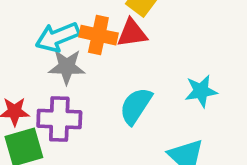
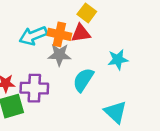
gray star: (67, 67) -> (59, 55), moved
cyan star: (201, 91) -> (118, 60), moved

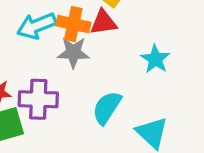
cyan star: (118, 60) -> (155, 59), turned -30
cyan semicircle: (83, 80) -> (107, 108), moved

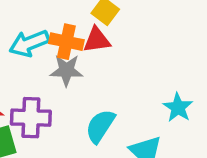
cyan star: (155, 59) -> (178, 107), moved

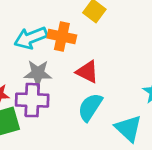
red triangle: (97, 40) -> (87, 72), moved, turned 35
gray star: (66, 70) -> (38, 73), moved

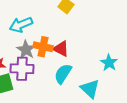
orange cross: (62, 36) -> (43, 47), moved
gray star: (38, 73) -> (26, 50), turned 30

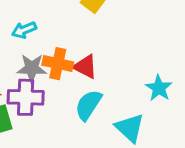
cyan arrow: (21, 25) -> (24, 30), size x0.7
gray star: (26, 50) -> (32, 68), turned -30

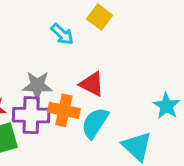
cyan arrow: (24, 30) -> (62, 34), moved, turned -115
orange cross: (58, 64) -> (64, 110), moved

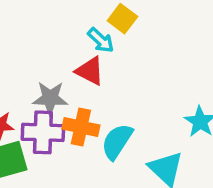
cyan arrow: (62, 34) -> (101, 40), moved
red triangle: (92, 84) -> (90, 71), moved

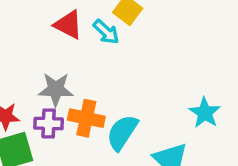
red triangle: (90, 71) -> (68, 25), moved
purple cross: (43, 132) -> (49, 124), size x0.7

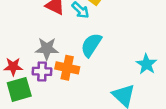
cyan semicircle: (122, 132) -> (91, 45), moved

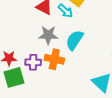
gray star: (47, 49) -> (48, 35), moved

